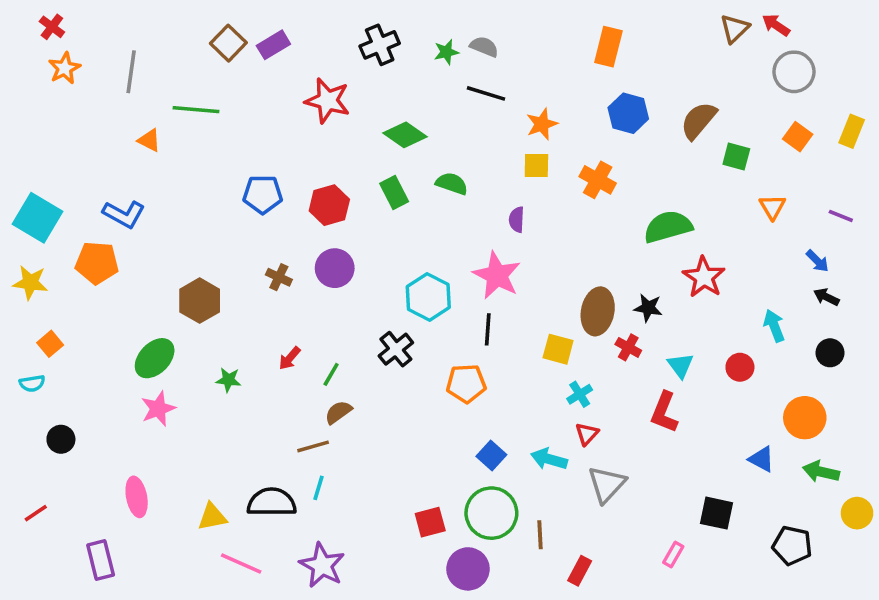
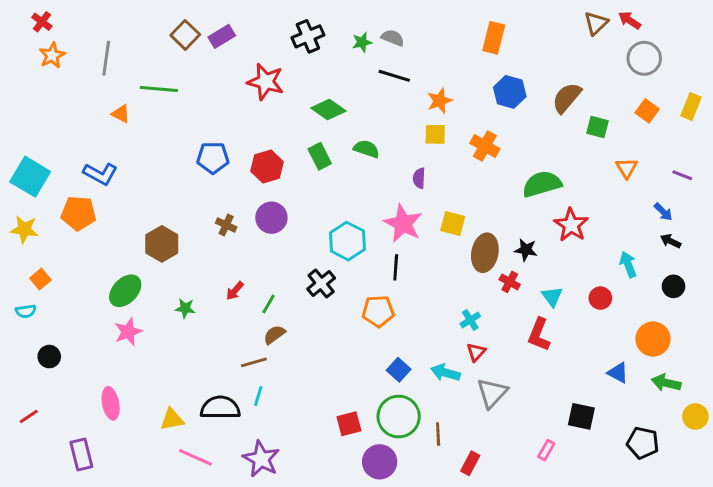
yellow square: (558, 349) -> (453, 223), moved

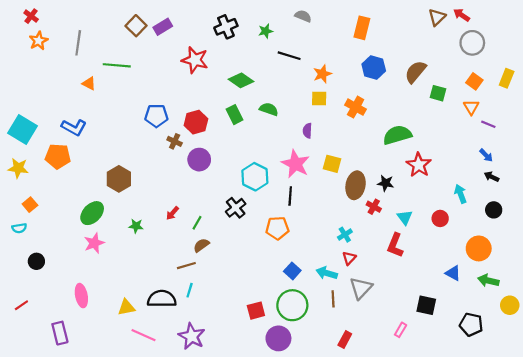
gray semicircle: (393, 38) -> (303, 16), moved
orange triangle: (627, 168) -> (471, 107), moved
purple line: (682, 175) -> (488, 124), moved
brown cross: (226, 225) -> (175, 141), moved
brown line: (438, 434) -> (333, 299), moved

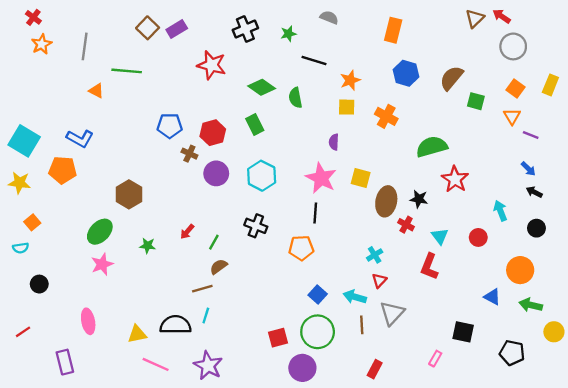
green semicircle: (269, 109) -> (295, 98), moved, turned -120
cyan hexagon: (255, 177) -> (262, 176), moved
black cross: (236, 208) -> (256, 226), turned -30

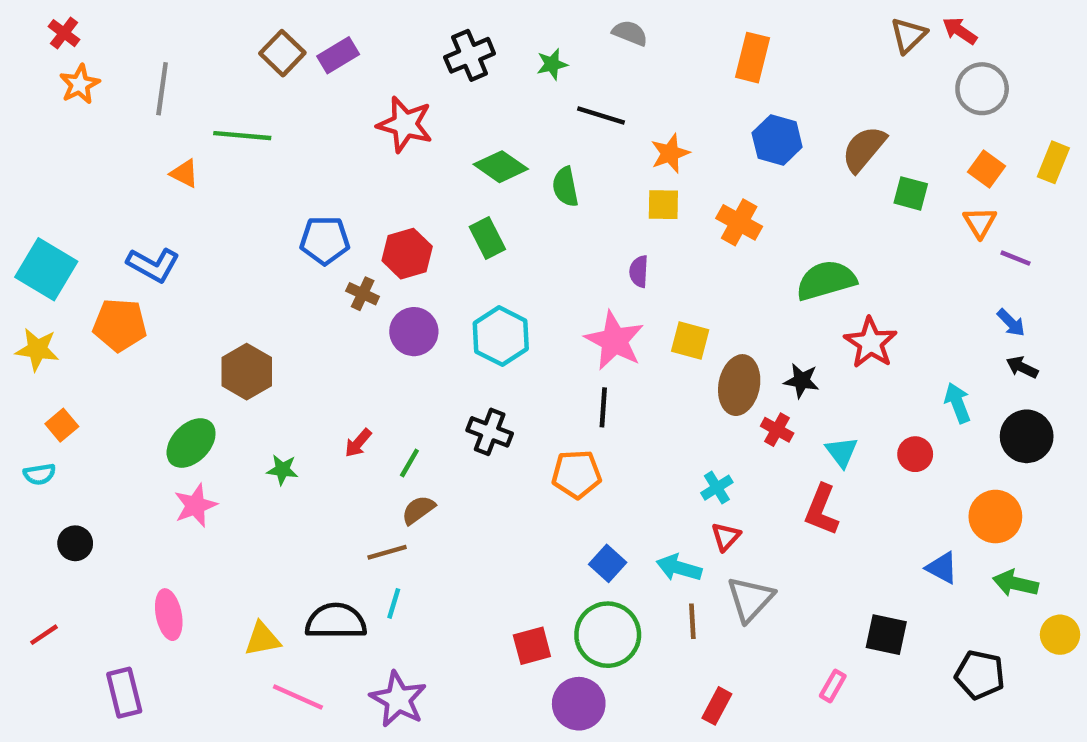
black circle: (536, 228) -> (1027, 436), size x1.5

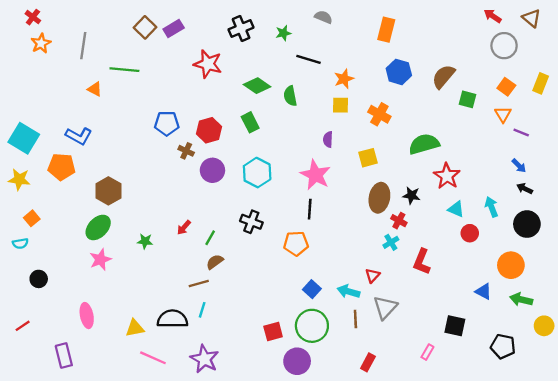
brown triangle: (909, 35) -> (531, 18), moved, turned -36
yellow square: (690, 341) -> (368, 158), moved, turned -30
brown hexagon: (247, 372) -> (108, 191), moved
cyan triangle: (842, 452) -> (456, 209), moved, turned -30
cyan cross: (717, 488) -> (391, 242), moved

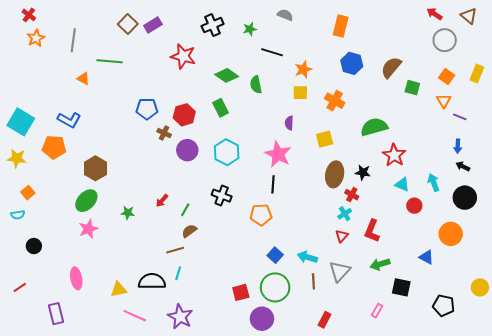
blue arrow: (519, 166) -> (458, 146), turned 48
red triangle: (373, 275) -> (342, 236), moved
green arrow: (521, 299) -> (380, 264), moved, turned -30

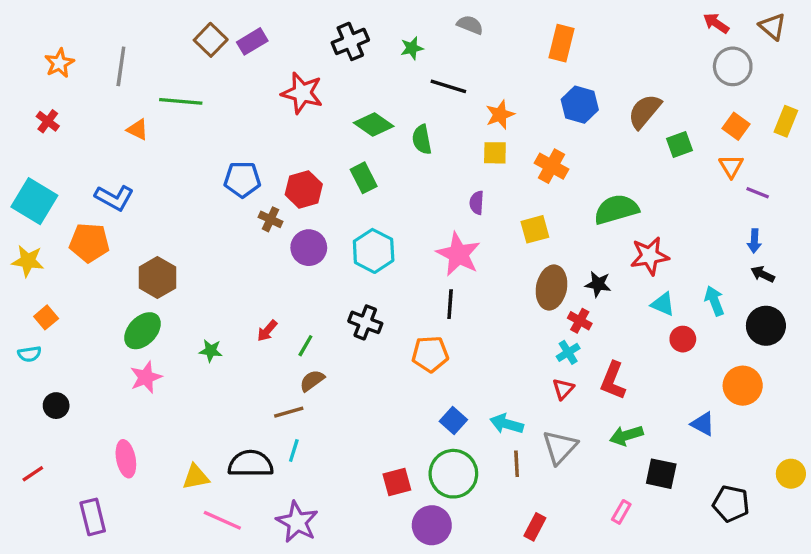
red cross: (29, 15) -> (48, 121), moved
green square: (412, 88) -> (679, 145), turned -35
red star: (394, 155) -> (650, 256), turned 30

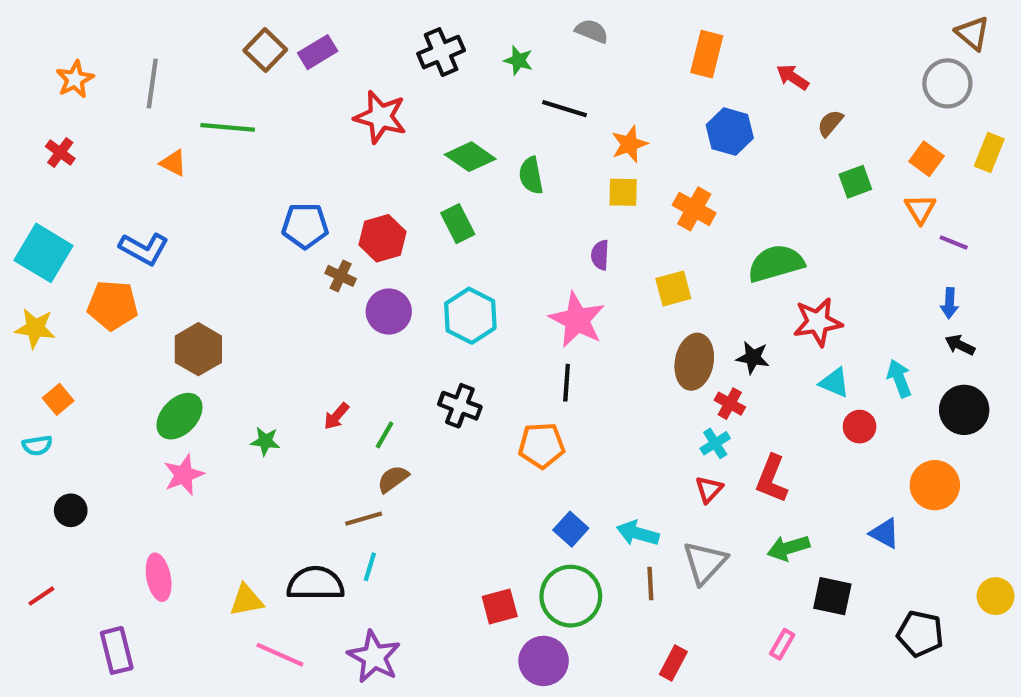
red arrow: (716, 23) -> (793, 77), moved
green star: (412, 48) -> (518, 60), turned 30
gray circle: (733, 66) -> (947, 83), moved
brown semicircle: (645, 111) -> (830, 123), moved, size x0.6

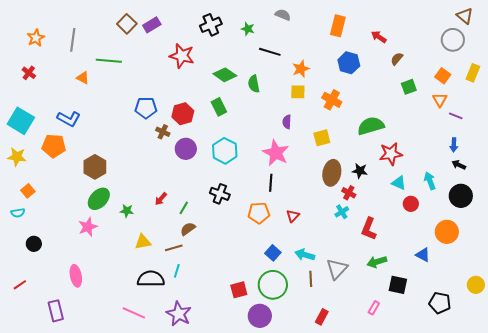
green ellipse: (180, 416) -> (99, 199), moved
red triangle: (709, 489) -> (293, 216), moved
yellow triangle: (246, 600) -> (143, 242), moved

